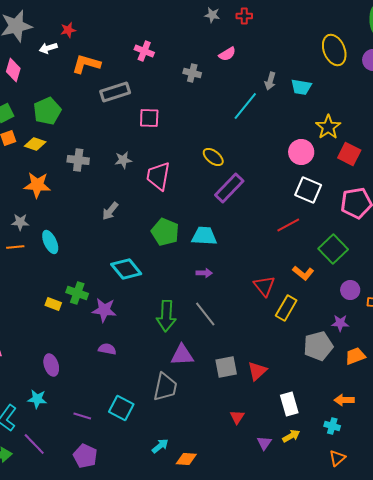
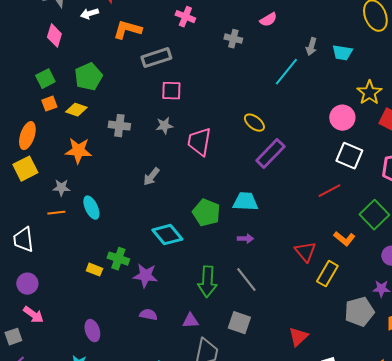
pink square: (149, 118) -> (171, 91), moved
green pentagon: (165, 232) -> (206, 213), moved
purple triangle: (182, 355) -> (190, 321), moved, size x0.7
gray square: (226, 367) -> (239, 323), moved, turned 30

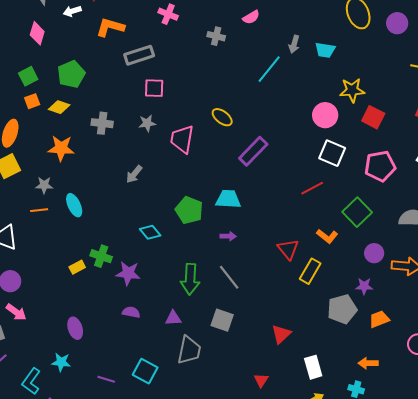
yellow star: (369, 93) -> (352, 90), turned 30
yellow ellipse: (254, 123) -> (222, 117), moved
cyan diamond: (167, 235) -> (150, 232), size x0.7
yellow rectangle: (94, 270) -> (77, 267), turned -49

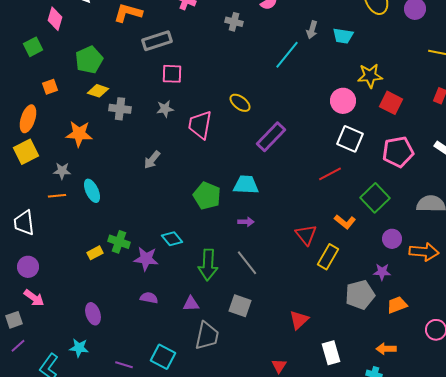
green square: (28, 76) -> (33, 47), moved
yellow diamond: (59, 107) -> (98, 91), moved
cyan diamond: (150, 232) -> (172, 239), moved

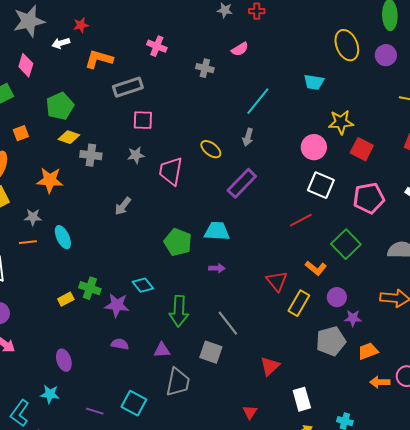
gray arrow: (312, 30) -> (248, 137), moved
purple circle: (392, 239) -> (337, 297), moved
gray line: (247, 263) -> (228, 323), moved
orange arrow: (386, 349) -> (380, 382), moved

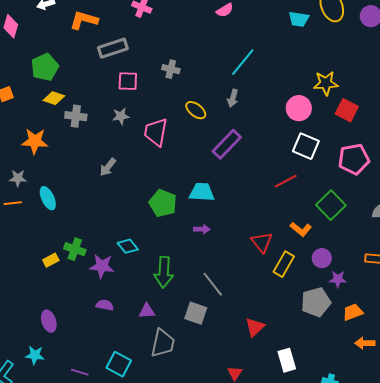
gray cross: (205, 68) -> (171, 69), moved
cyan trapezoid: (314, 82) -> (299, 19), moved

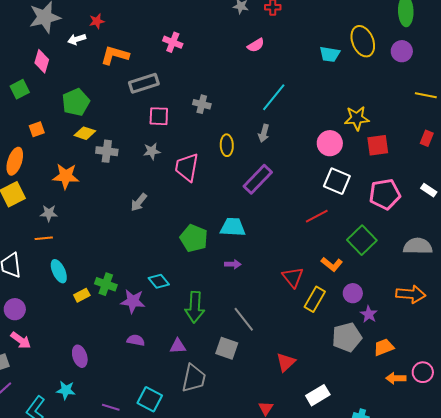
yellow ellipse: (196, 110) -> (227, 145), turned 50
red square: (347, 110) -> (378, 145), turned -35
cyan ellipse: (48, 198) -> (59, 271), moved
purple star: (338, 279) -> (369, 314), turned 30
white rectangle: (287, 360) -> (318, 395), turned 75

